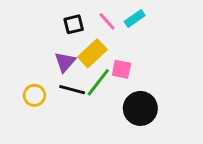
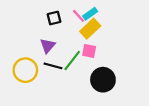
cyan rectangle: (135, 18) -> (90, 14), moved
yellow rectangle: (92, 53) -> (90, 29), moved
yellow circle: (34, 95) -> (25, 70), size x1.5

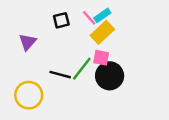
purple triangle: (48, 46) -> (28, 42), moved
yellow circle: (25, 70) -> (29, 95), moved
black circle: (103, 80) -> (110, 76), moved

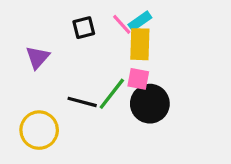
yellow rectangle: (102, 32) -> (140, 44), turned -45

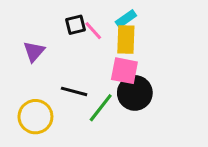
pink line: (122, 24) -> (93, 31), moved
pink square: (138, 79) -> (124, 71), size x1.4
green line: (112, 94) -> (101, 108), moved

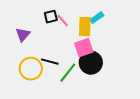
cyan rectangle: (126, 19) -> (97, 18), moved
pink square: (124, 71) -> (84, 48), turned -30
yellow circle: (35, 117) -> (31, 69), moved

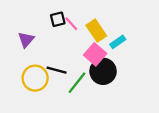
cyan rectangle: (97, 18) -> (118, 42), moved
yellow rectangle: (85, 27) -> (96, 31), turned -36
pink square: (84, 48) -> (95, 54), turned -30

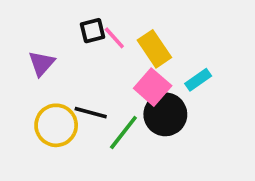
cyan rectangle: (118, 42) -> (198, 80), moved

